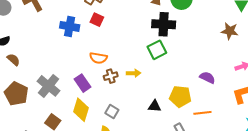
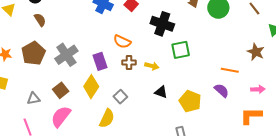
black cross: (164, 24) -> (162, 24), moved
black triangle: (155, 106) -> (161, 92), moved
orange line: (202, 113) -> (230, 70), moved

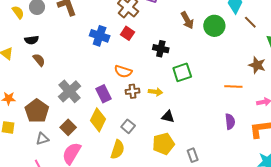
black cross: (162, 24) -> (161, 49), size x0.7
brown pentagon: (33, 53) -> (37, 111), moved
purple semicircle: (222, 90) -> (230, 122), moved, turned 49
yellow pentagon: (190, 101) -> (163, 144), moved, turned -30

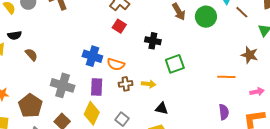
blue cross: (100, 36) -> (92, 56), moved
black semicircle: (32, 40) -> (15, 35), moved
gray cross: (69, 91) -> (63, 85), turned -30
purple rectangle: (104, 94) -> (97, 87), turned 30

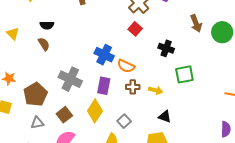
black semicircle: (15, 35) -> (47, 25), moved

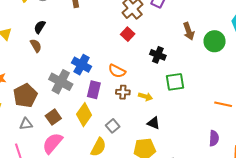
black semicircle: (47, 25) -> (40, 27), turned 120
blue cross: (104, 55) -> (82, 65), moved

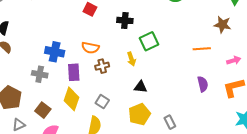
gray cross: (61, 82) -> (40, 74), size x0.7
yellow arrow: (145, 97) -> (131, 59), moved, turned 72

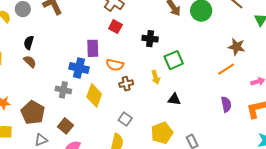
brown star: (222, 25) -> (237, 47), moved
orange line: (202, 49) -> (226, 69), turned -30
purple rectangle: (74, 72) -> (93, 48), moved
black triangle: (141, 87) -> (174, 99), moved
yellow diamond: (72, 99) -> (94, 95), moved

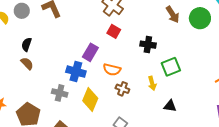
purple rectangle: (93, 48) -> (90, 52), turned 30
brown cross: (126, 84) -> (122, 89), turned 32

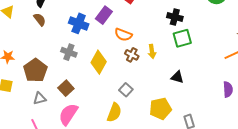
black cross: (148, 45) -> (175, 17), moved
blue cross: (76, 72) -> (79, 23), moved
yellow arrow: (152, 83) -> (152, 51), moved

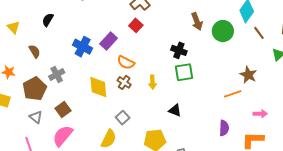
brown semicircle: (40, 19) -> (35, 51), moved
gray cross: (69, 52) -> (57, 74), moved, turned 35
brown cross: (132, 55) -> (124, 82), moved
yellow diamond: (99, 62) -> (98, 87), turned -40
gray triangle: (40, 98) -> (36, 117), turned 48

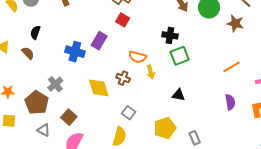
brown semicircle: (35, 51) -> (28, 53), moved
orange semicircle: (126, 62) -> (138, 57), moved
brown star: (248, 75) -> (235, 23), moved

